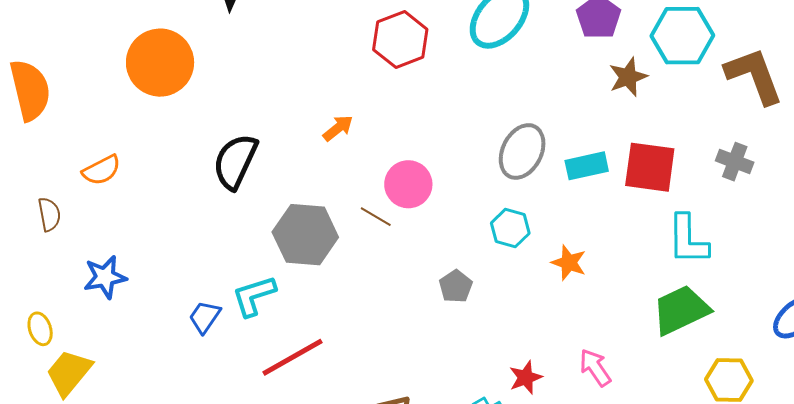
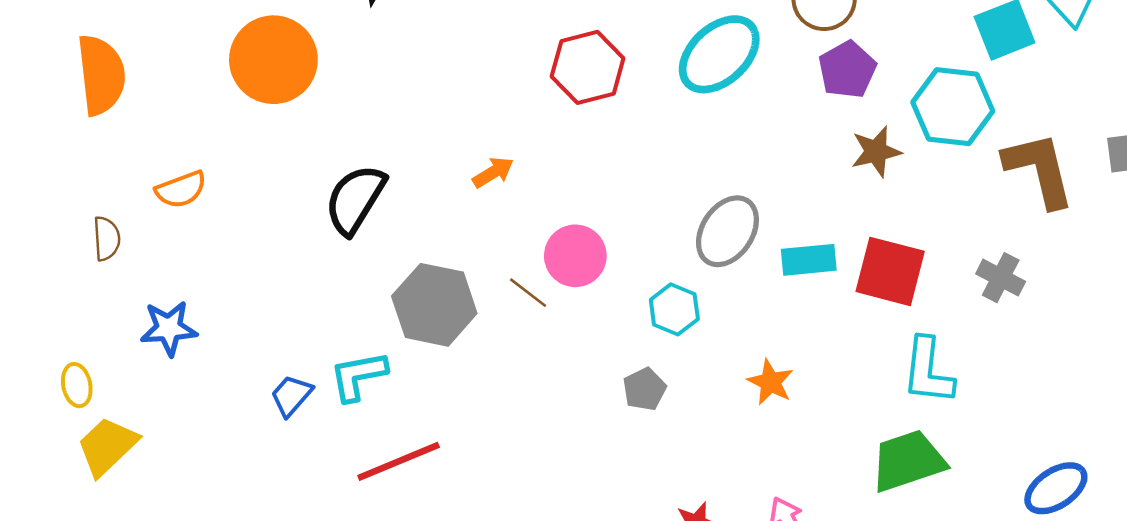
cyan hexagon: (510, 228) -> (674, 309), moved
gray pentagon: (456, 286) -> (645, 389), moved

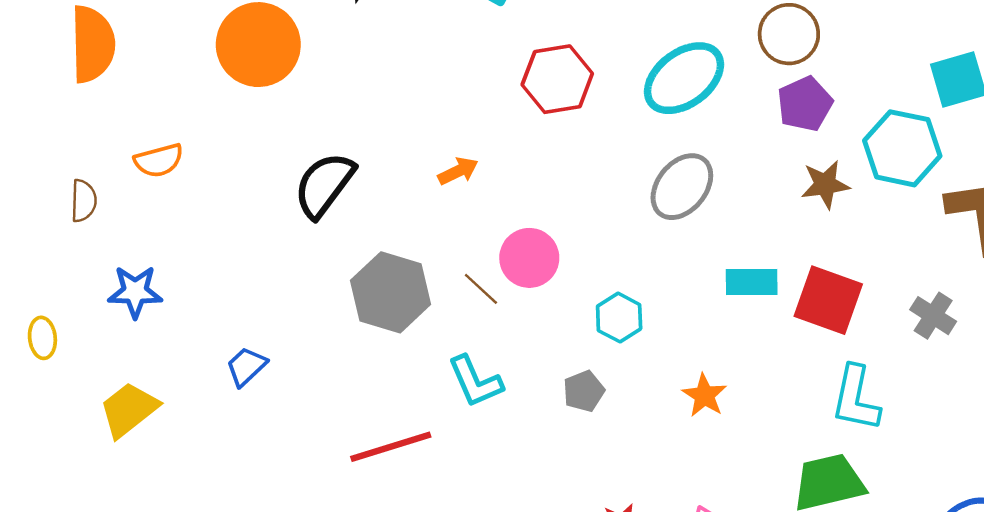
gray ellipse: (727, 231) -> (682, 187), moved
cyan L-shape: (358, 376) -> (475, 382), moved, turned -108
yellow trapezoid: (107, 446) -> (129, 410), moved
red line: (399, 461) -> (391, 447), moved

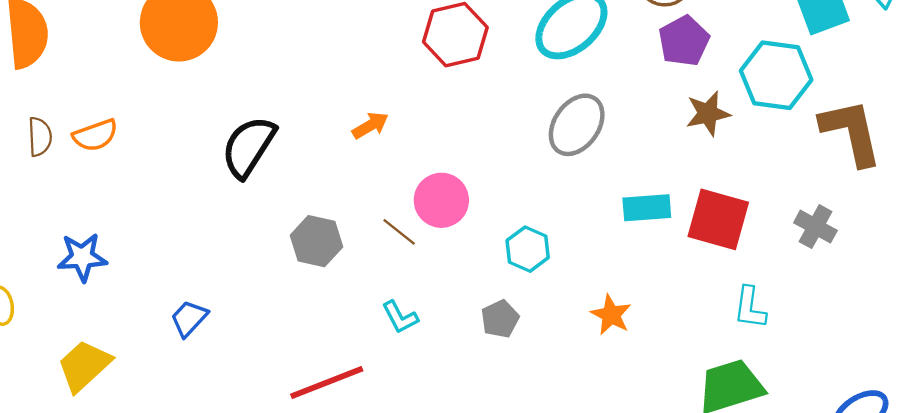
brown semicircle: (84, 201) -> (40, 137), moved
gray hexagon: (391, 292) -> (316, 241), size x0.7
cyan L-shape: (475, 382) -> (400, 317), size x0.7
cyan L-shape: (856, 398) -> (750, 308), size x0.7

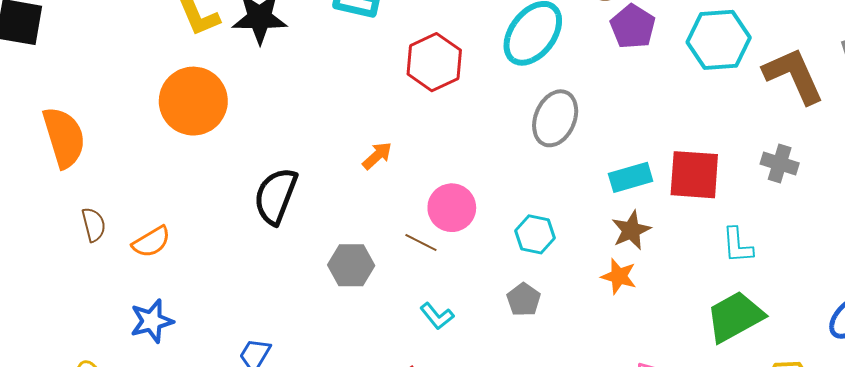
brown star: (708, 114) -> (631, 230), moved
orange semicircle: (95, 135) -> (151, 242), moved

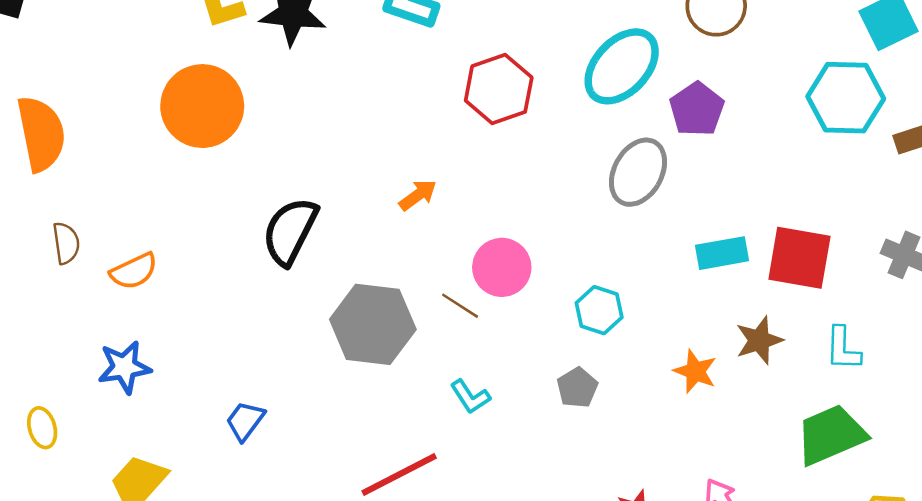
purple pentagon: (633, 27) -> (697, 109), moved
brown star: (631, 230) -> (759, 340), moved
gray hexagon: (351, 265) -> (373, 324), size x1.5

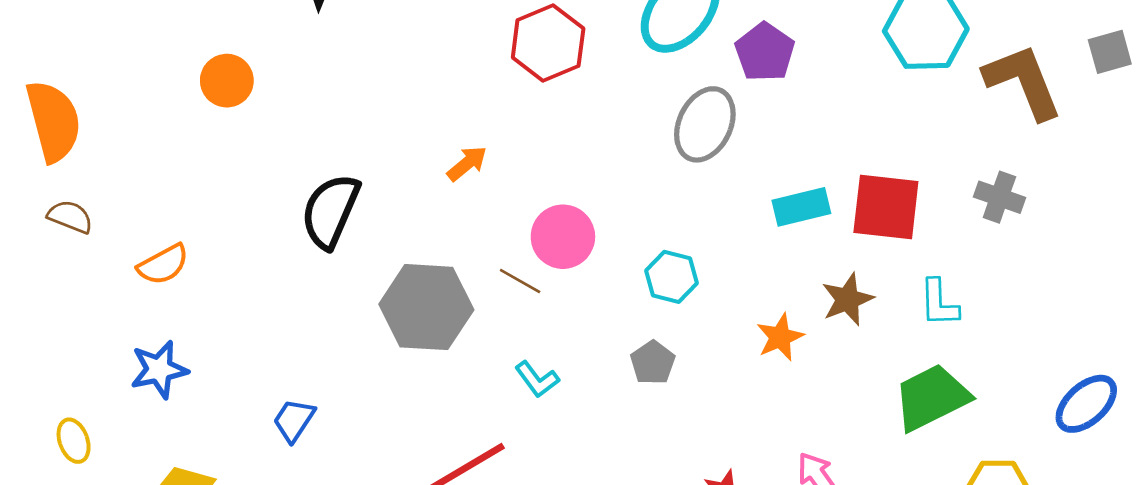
orange circle: (202, 106) -> (227, 81), size x0.6
brown semicircle: (66, 243) -> (70, 217), moved, turned -57
orange star: (695, 371) -> (780, 337), turned 30

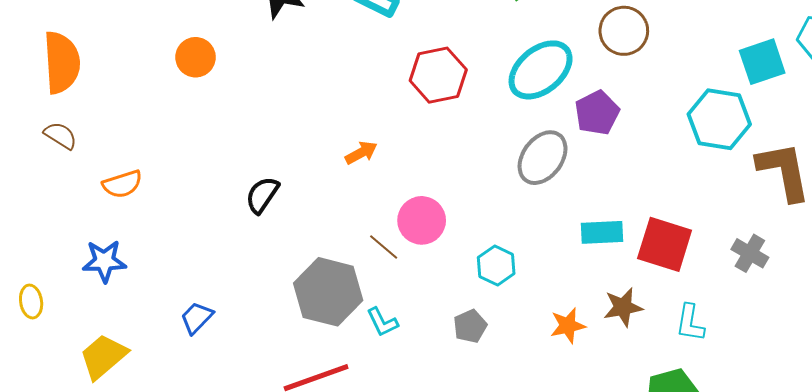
black semicircle: (330, 211) -> (262, 195), moved, size x0.7
gray hexagon: (426, 307) -> (328, 292), moved

